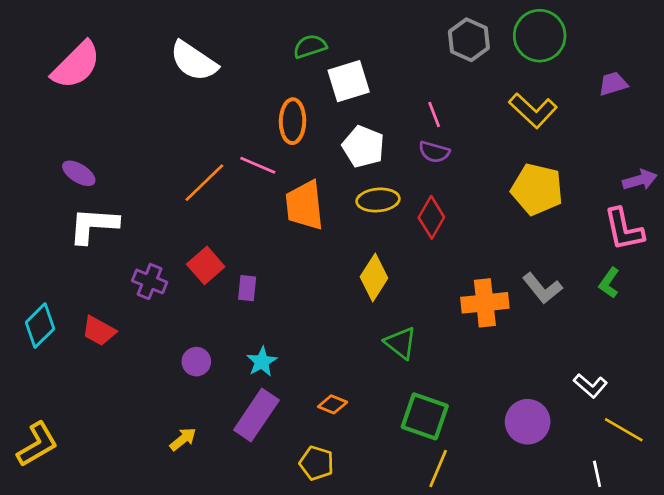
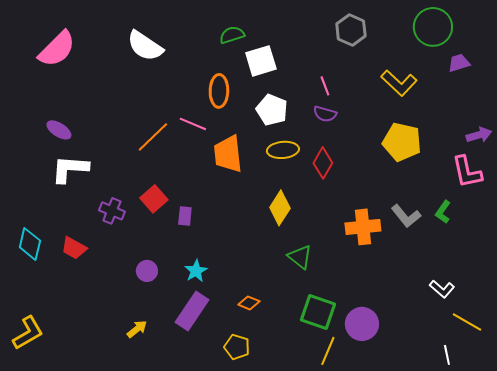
green circle: (540, 36) -> (433, 27), moved
green L-shape: (609, 283) -> (443, 212), moved
cyan diamond: (40, 326) -> (30, 244), turned -32
purple circle: (528, 422) -> (362, 324), moved

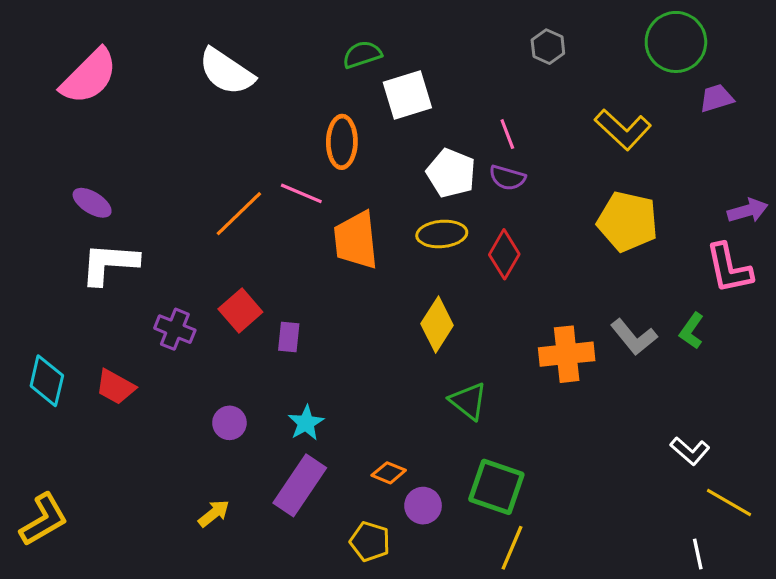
gray hexagon: (351, 30) -> (548, 47), size x0.7
white pentagon: (272, 110) -> (451, 173), moved
purple circle: (362, 324) -> (423, 506), moved, size x0.7

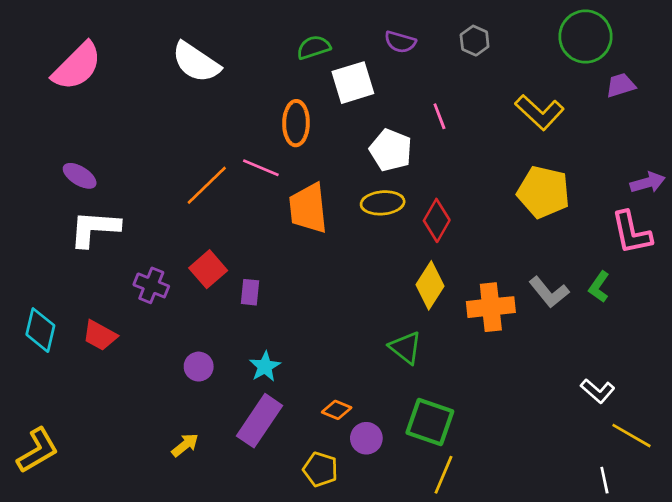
purple semicircle: (507, 178) -> (400, 42), moved
yellow diamond: (437, 325) -> (430, 285), moved

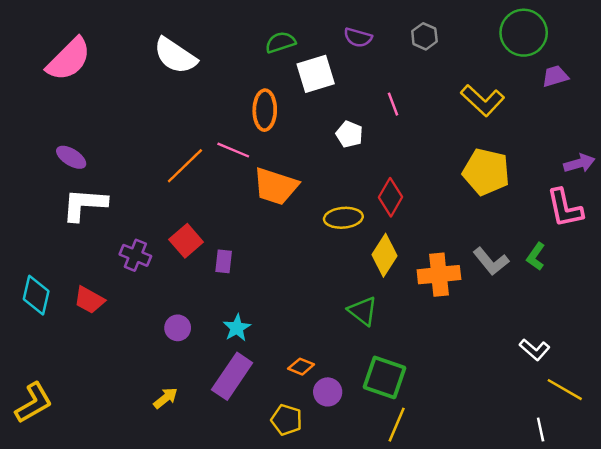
white pentagon: (391, 150) -> (349, 134), size x0.7
yellow ellipse: (383, 203) -> (343, 218), moved
orange trapezoid: (308, 208) -> (276, 186), turned -66

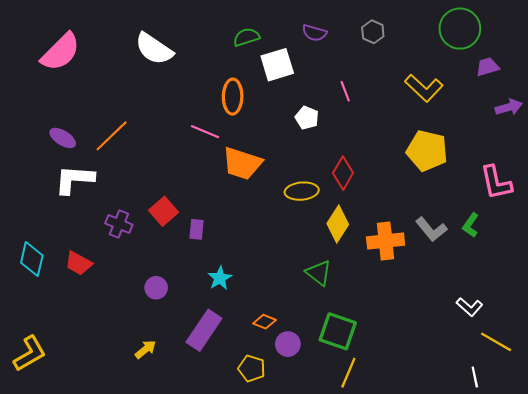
purple arrow: (579, 163) -> (509, 107), moved
orange line: (185, 166) -> (112, 136), moved
cyan star: (237, 328) -> (220, 278), moved

